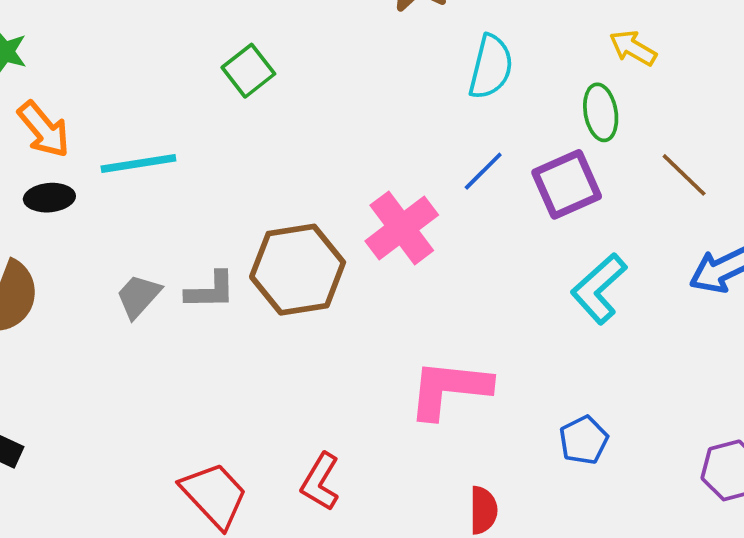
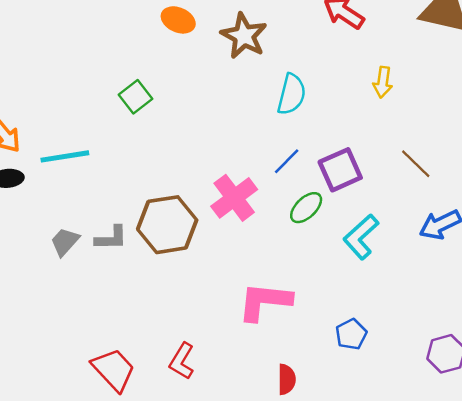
yellow arrow: (633, 48) -> (383, 82), turned -112
green ellipse: (601, 112) -> (306, 208), moved, turned 56

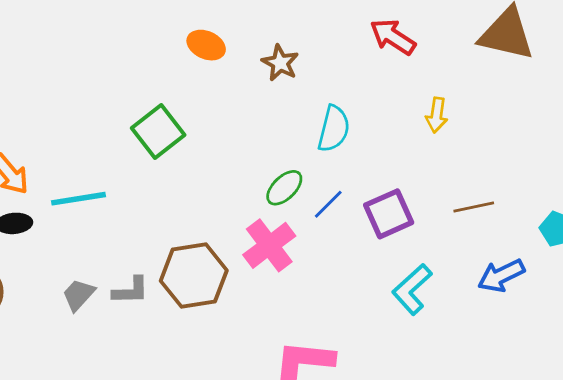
brown star: (244, 36) -> (280, 63), size x0.7
green square: (136, 97) -> (158, 131), size x1.4
brown line: (416, 164) -> (474, 207), turned -56
green ellipse: (306, 208) -> (284, 188), moved

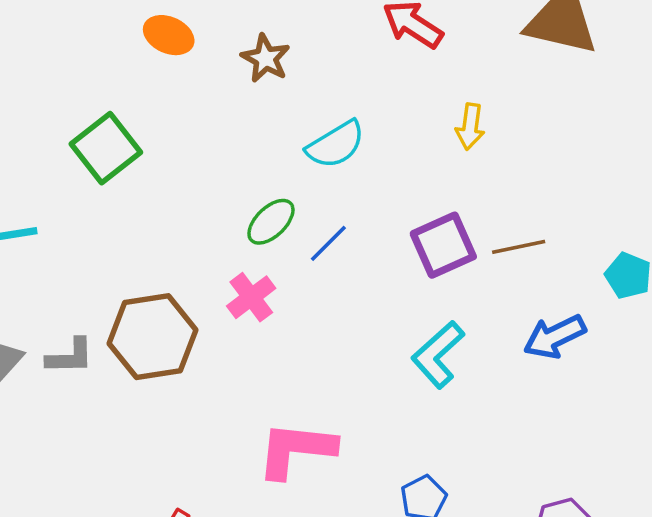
cyan semicircle: (334, 129) -> (336, 145), turned 45
purple square: (389, 214) -> (443, 245), moved
pink cross: (269, 245) -> (251, 297), size x0.7

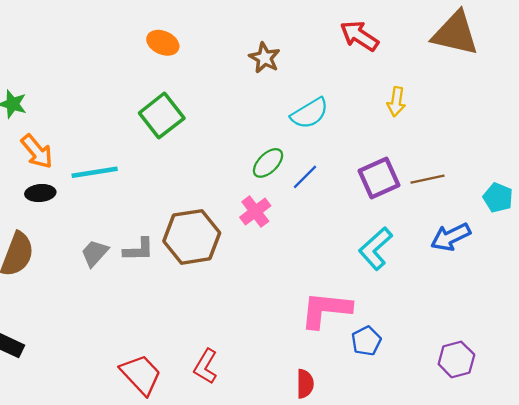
orange ellipse: (169, 35) -> (163, 43), moved
pink L-shape: (296, 450) -> (326, 310), moved

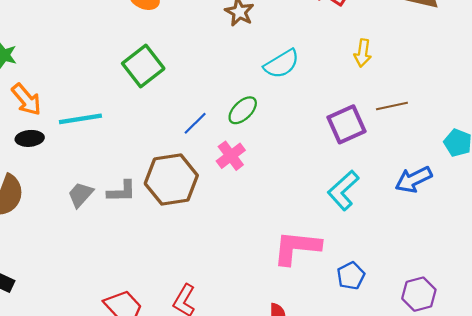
blue line: (305, 177) -> (195, 123), moved
brown line: (428, 179) -> (392, 106), moved
blue pentagon: (366, 341) -> (351, 276), moved

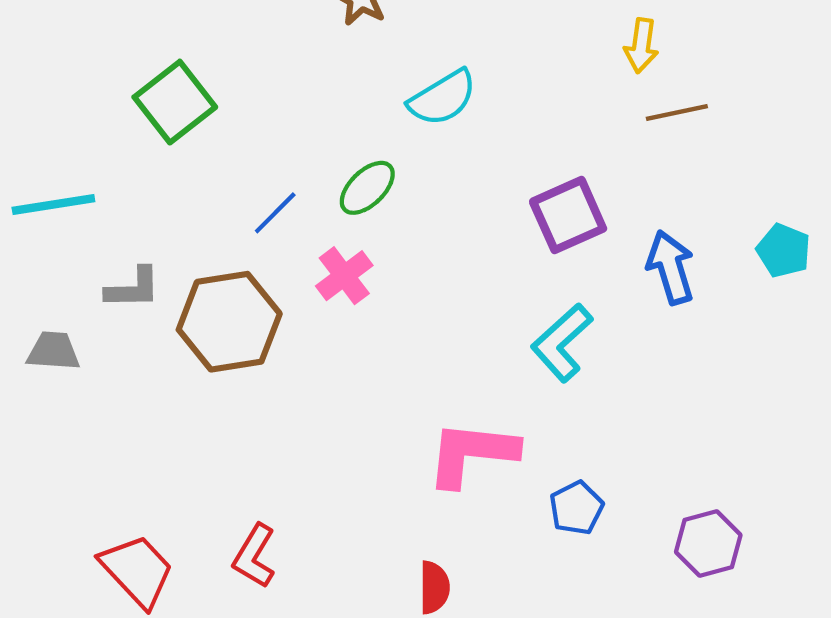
yellow arrow: (363, 53) -> (641, 46), moved
brown line: (392, 106) -> (677, 113), moved
blue arrow: (414, 179) -> (671, 267), moved, turned 99
gray L-shape: (122, 191) -> (133, 288), moved
gray trapezoid: (80, 195) -> (53, 351), turned 52

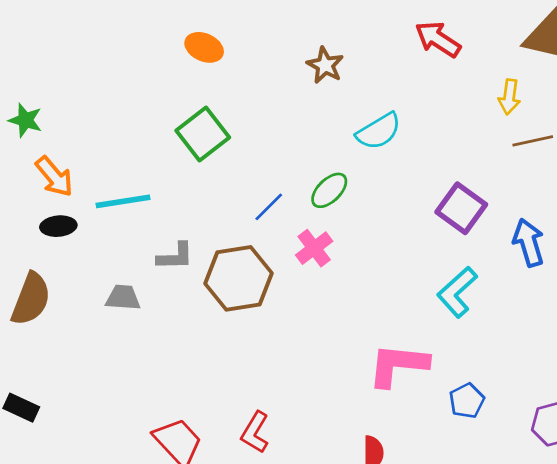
purple square: (568, 215) -> (461, 208), turned -30

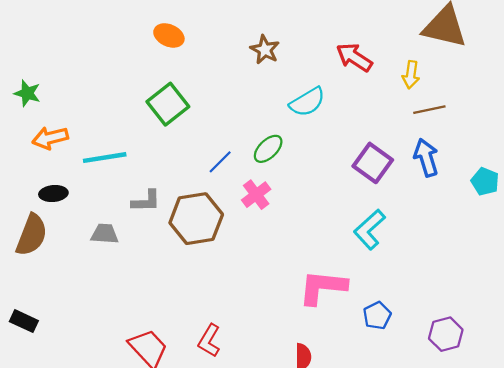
red arrow: (438, 39) -> (354, 57), moved
orange arrow: (54, 177) -> (50, 138), turned 116
black ellipse: (58, 226) -> (53, 194), moved
blue arrow: (529, 243) -> (426, 158), moved

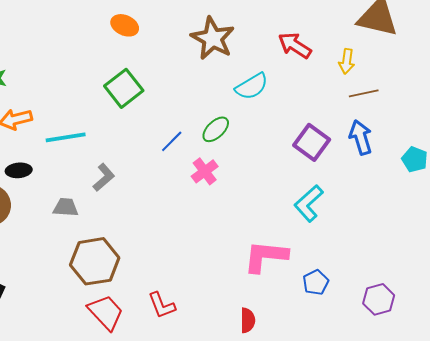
brown star: (265, 50) -> (213, 38), size x1.6
gray L-shape: (146, 201) -> (104, 177), turned -40
brown hexagon: (196, 219) -> (95, 261), moved
red L-shape: (209, 341) -> (162, 305), turned -52

